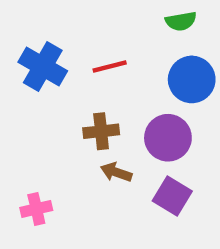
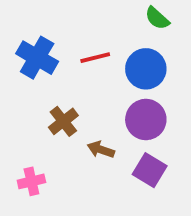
green semicircle: (181, 21) -> (157, 18), turned 52
blue circle: (192, 79) -> (146, 69), moved
brown cross: (101, 131) -> (63, 121), moved, turned -32

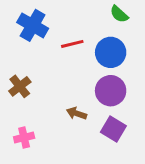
blue cross: (37, 58) -> (33, 25), moved
brown cross: (63, 121) -> (20, 86), moved

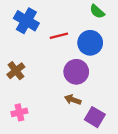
purple circle: (111, 91) -> (76, 72), moved
brown arrow: (77, 113) -> (73, 100), moved
purple square: (113, 129) -> (95, 117), moved

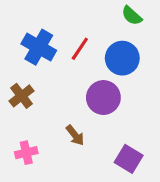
blue cross: (26, 21) -> (39, 47), moved
red line: (59, 36) -> (80, 49), turned -42
brown arrow: (73, 100) -> (75, 135), moved, turned -147

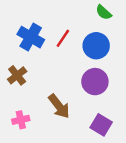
purple circle: (103, 98) -> (95, 82), moved
brown arrow: (75, 135) -> (59, 106), size x1.5

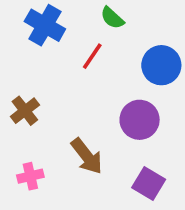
green semicircle: (104, 12) -> (112, 18), moved
blue cross: (31, 37) -> (45, 25), moved
blue circle: (96, 46) -> (161, 65), moved

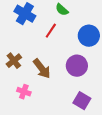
brown arrow: (87, 156) -> (42, 69), moved
pink cross: (30, 176) -> (24, 92), moved, turned 32

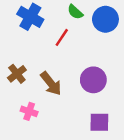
blue circle: (89, 36) -> (105, 19), moved
purple square: (82, 101) -> (99, 122), turned -30

